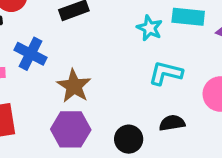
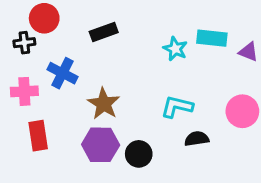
cyan L-shape: (166, 73) -> (177, 107), moved
black circle: (129, 139) -> (139, 154), moved

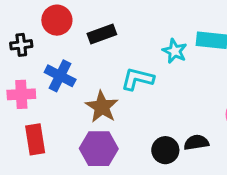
red circle: (44, 18) -> (57, 20), moved
cyan L-shape: (177, 107) -> (137, 79), moved
black circle: (139, 154) -> (165, 150), moved

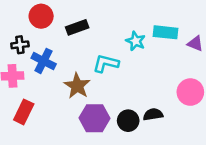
black cross: (21, 45) -> (20, 45), moved
red rectangle: (35, 139) -> (24, 112), turned 35
purple hexagon: (99, 149) -> (95, 118), moved

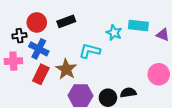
red circle: (41, 16) -> (37, 22), moved
red rectangle: (24, 112) -> (41, 74), moved

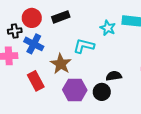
red rectangle: (41, 74) -> (36, 81), moved, turned -54
black semicircle: (128, 93) -> (114, 76), moved

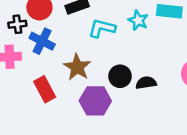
cyan L-shape: (84, 46) -> (102, 28), moved
black circle: (102, 92) -> (120, 76), moved

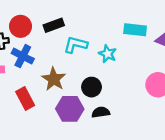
cyan star: (138, 20) -> (108, 54), moved
black semicircle: (146, 83) -> (101, 112), moved

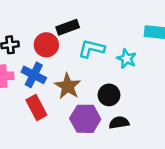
red circle: (20, 26) -> (46, 45), moved
blue cross: (23, 56) -> (34, 75), moved

